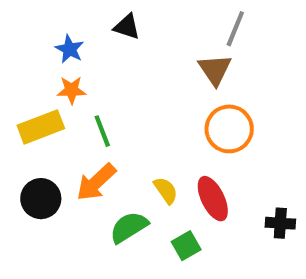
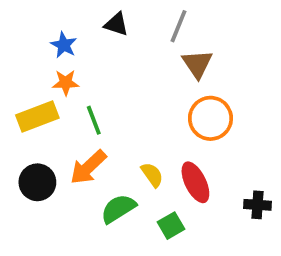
gray line: (235, 29) -> (178, 26), moved

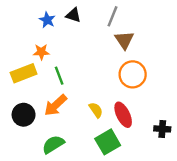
blue star: (64, 45) -> (47, 20), moved
green semicircle: (118, 209) -> (53, 144), moved
green square: (171, 226) -> (108, 142), size x1.5

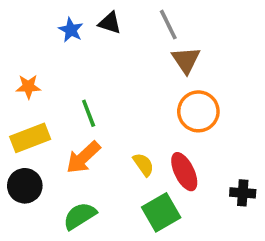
gray line: (112, 16) -> (168, 25), turned -48
orange star: (41, 52) -> (28, 87), moved
yellow rectangle: (24, 73) -> (30, 138), moved
black circle: (24, 115) -> (25, 186), moved

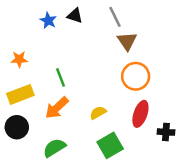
yellow semicircle: (143, 165) -> (98, 113), turned -84
red ellipse: (184, 172) -> (140, 114), moved, turned 45

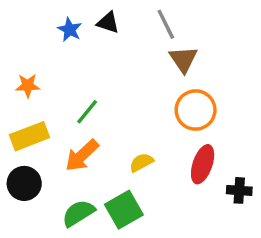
green line: (60, 77) -> (87, 112), turned 60
green square: (110, 145) -> (124, 210), moved

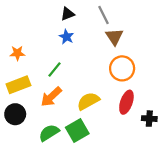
black triangle: (108, 23) -> (68, 14), turned -40
blue star: (70, 30) -> (66, 37), moved
yellow semicircle: (141, 162) -> (88, 101), size x1.5

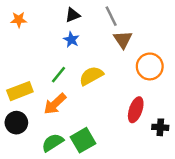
orange star: (17, 53) -> (19, 20), moved
orange circle: (122, 68) -> (150, 66), moved
yellow semicircle: (88, 101) -> (91, 76), moved

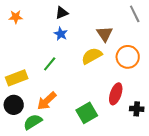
gray line: (111, 16) -> (135, 14), moved
yellow semicircle: (91, 76) -> (92, 56), moved
orange arrow: (55, 104) -> (47, 101), moved
green square: (83, 140) -> (87, 113), moved
green semicircle: (53, 143) -> (33, 122), moved

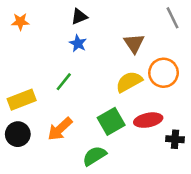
yellow semicircle: (92, 56) -> (129, 82), moved
red ellipse: (116, 94) -> (148, 120), turned 60
green square: (87, 113) -> (111, 121), moved
green semicircle: (33, 122) -> (94, 156), moved

